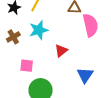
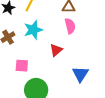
pink semicircle: (90, 25) -> (70, 26), moved, size x0.7

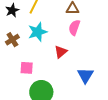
pink semicircle: (70, 26) -> (74, 28), turned -147

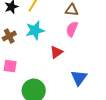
pink square: (27, 68) -> (10, 66), moved

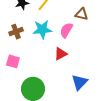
pink semicircle: (72, 29) -> (66, 30), moved

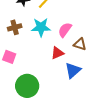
brown triangle: (81, 14) -> (80, 44), moved
blue triangle: (80, 82) -> (73, 70), moved

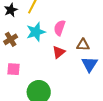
brown triangle: (80, 44) -> (83, 45), moved
blue triangle: (73, 70) -> (90, 64), moved

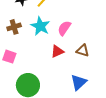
cyan star: (36, 32) -> (40, 26), turned 30
blue triangle: (90, 64) -> (79, 82), moved

